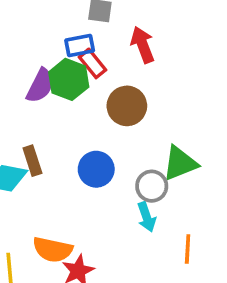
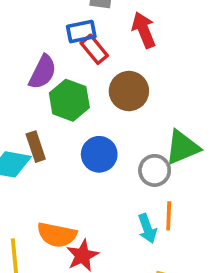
green hexagon: (69, 79) -> (69, 100), moved
cyan arrow: (147, 217) -> (147, 228), moved
orange line: (188, 249) -> (169, 216), moved

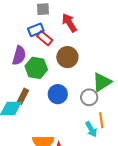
brown rectangle: (36, 147) -> (23, 96), turned 56

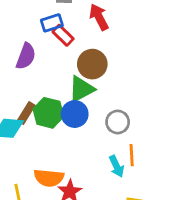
green hexagon: (36, 68) -> (48, 113), moved
green triangle: (102, 82) -> (81, 89), moved

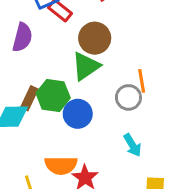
blue circle: (75, 114) -> (78, 114), moved
orange line: (132, 155) -> (142, 81), moved

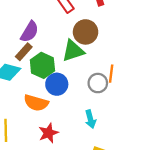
purple semicircle: (22, 37) -> (30, 32), moved
brown rectangle: (29, 98) -> (24, 52), moved
orange semicircle: (61, 165) -> (36, 103), moved

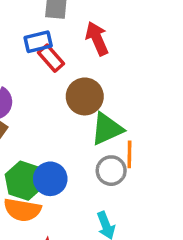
green triangle: (73, 51) -> (107, 129), moved
green hexagon: (42, 65) -> (24, 181), moved

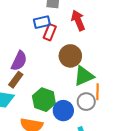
red rectangle: (51, 58) -> (50, 32), turned 63
blue circle: (50, 179) -> (63, 111), moved
green hexagon: (24, 181) -> (44, 100), moved

